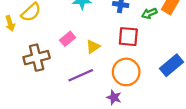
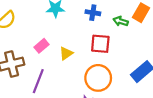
green arrow: (149, 13) -> (121, 21), turned 40
purple line: (81, 75) -> (38, 81), moved, turned -45

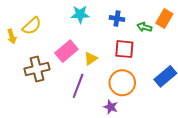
pink rectangle: (42, 46) -> (66, 51), size x1.5
purple line: (38, 81) -> (78, 86), moved

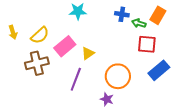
blue cross: (117, 19) -> (122, 14), moved
yellow semicircle: (32, 26) -> (40, 35), moved
red square: (124, 49) -> (147, 44), moved

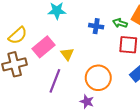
blue cross: (122, 14) -> (96, 26), moved
yellow triangle: (88, 53) -> (67, 54), turned -32

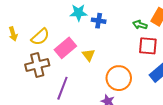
blue cross: (96, 26) -> (99, 21), moved
purple line: (55, 81) -> (62, 88), moved

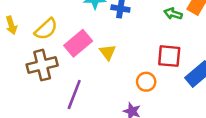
red square: (148, 46) -> (169, 56), moved
orange circle: (119, 78) -> (146, 82), size x0.6

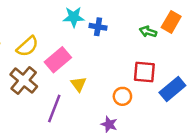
yellow triangle: (108, 52) -> (79, 84), moved
brown cross: (42, 65) -> (24, 80), turned -36

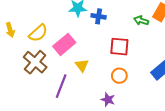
red square: (144, 72) -> (119, 47), moved

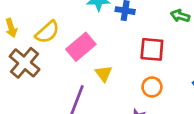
brown cross: (35, 62) -> (25, 63), moved

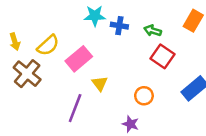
green arrow: (180, 16) -> (153, 31), moved
red square: (152, 49) -> (162, 56), moved, turned 30

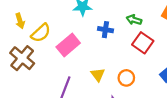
blue cross: (119, 26) -> (105, 30), moved
yellow arrow: (15, 42) -> (20, 21), moved
yellow triangle: (100, 83) -> (98, 75), moved

